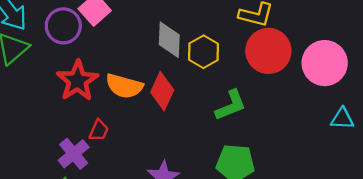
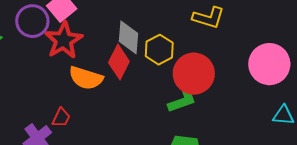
red circle: (268, 51) -> (194, 74), moved
red star: (77, 81) -> (64, 40), moved
red diamond: (162, 91) -> (119, 62), moved

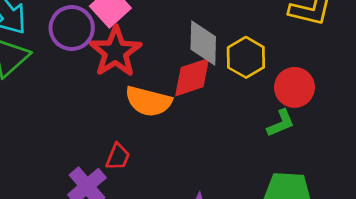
red diamond: (119, 62) -> (192, 77), turned 48
red circle: (194, 74) -> (294, 87), size x0.7
green L-shape: (182, 99) -> (281, 123), size x0.7

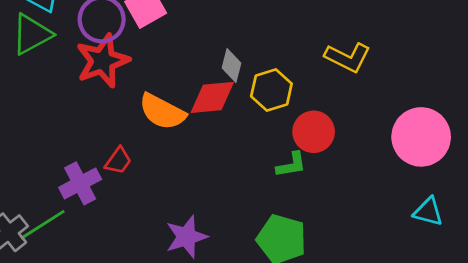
gray diamond: (203, 43) -> (232, 66), size x0.7
red star: (115, 52) -> (103, 61), moved

